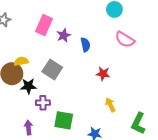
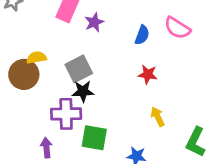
blue semicircle: (85, 45) -> (142, 35), moved, turned 32
gray square: (52, 70) -> (79, 69), turned 30
black star: (28, 86) -> (83, 91), moved
purple cross: (43, 103) -> (66, 114), size x1.5

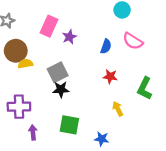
brown circle: (24, 74) -> (16, 51), moved
purple cross: (66, 114) -> (19, 107), moved
green L-shape: (196, 142) -> (145, 88), moved

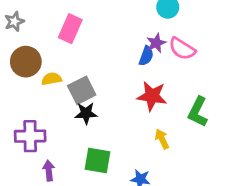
purple star: (69, 37) -> (156, 43), moved
yellow semicircle: (25, 64) -> (52, 79), moved
red star: (110, 77) -> (152, 96), size x1.5

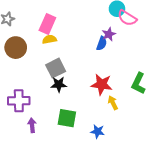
pink semicircle: (182, 49) -> (127, 18), moved
yellow semicircle: (52, 79) -> (49, 39), moved
red star: (152, 96) -> (102, 84), moved

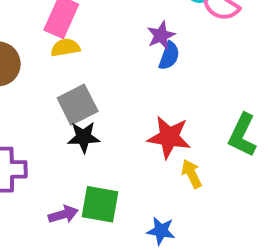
purple star: (109, 34) -> (161, 35), moved
purple arrow: (32, 125) -> (63, 214), moved, turned 80

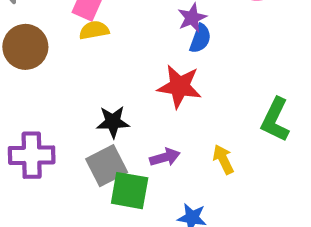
gray square: (78, 105) -> (107, 166), moved
red star: (169, 137) -> (180, 86), moved
purple arrow: (63, 214) -> (165, 157), moved

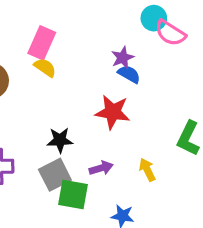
yellow semicircle: (94, 30) -> (45, 68), turned 45
blue semicircle: (200, 39) -> (129, 74), turned -80

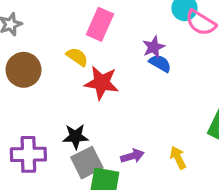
pink rectangle: (42, 43) -> (100, 24), moved
red star: (113, 112) -> (102, 83), moved
black star: (60, 140) -> (76, 136), moved

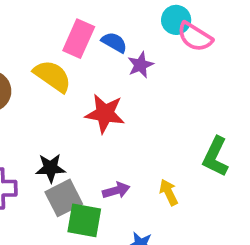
yellow semicircle: (77, 57) -> (52, 76), size x1.5
blue semicircle: (160, 63) -> (114, 42), moved
red star: (102, 83) -> (105, 114), moved

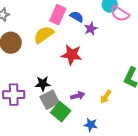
yellow semicircle: (52, 76) -> (44, 35), turned -70
yellow arrow: (169, 192) -> (106, 97), turned -120
green square: (84, 220) -> (61, 112), turned 30

